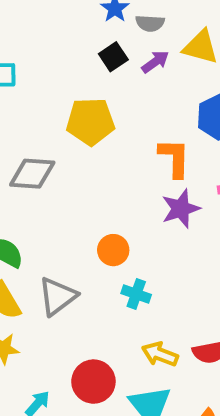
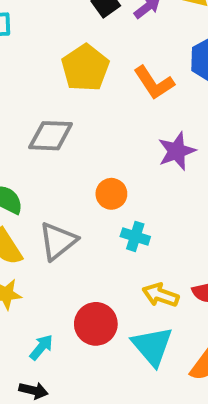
yellow pentagon: (90, 122) -> (85, 68), turned -30
orange L-shape: (174, 158) -> (154, 83), moved, turned 147
gray diamond: (32, 174) -> (51, 136), moved

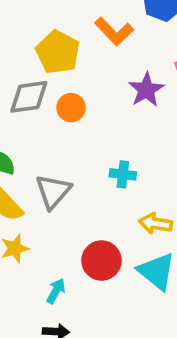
yellow pentagon: (85, 68) -> (58, 52), moved
orange circle: (111, 194) -> (71, 108), moved

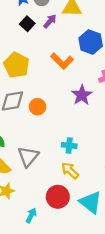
yellow pentagon: (58, 52) -> (16, 65), moved
yellow arrow: (156, 223) -> (70, 171), moved, turned 36

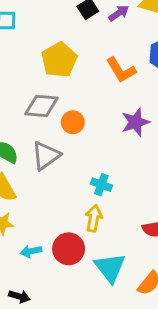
gray triangle: (28, 157) -> (46, 156), moved
yellow arrow: (70, 171) -> (94, 218), turned 42
cyan arrow: (31, 215) -> (31, 251), moved, turned -144

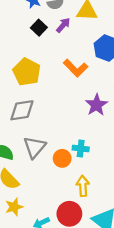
orange circle: (73, 122) -> (62, 158), moved
cyan cross: (101, 185) -> (81, 148), moved

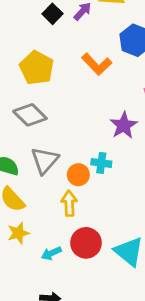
purple star: (96, 105) -> (124, 125), moved
gray diamond: (22, 110) -> (30, 115), turned 52
yellow arrow: (83, 186) -> (69, 203), moved

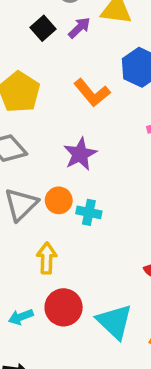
purple star: (124, 125) -> (80, 154), moved
orange circle: (78, 175) -> (59, 200), moved

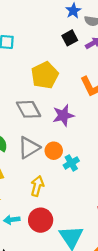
purple star: (80, 154) -> (63, 115), moved
cyan cross: (89, 212) -> (71, 163), turned 35

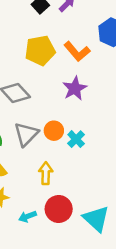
yellow pentagon: (45, 75) -> (40, 51), moved, turned 30
purple star: (63, 115) -> (75, 88), moved

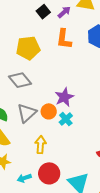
yellow pentagon: (40, 51) -> (28, 48), moved
orange L-shape: (77, 51) -> (64, 39), moved, turned 45
purple star: (75, 88) -> (64, 97), moved

